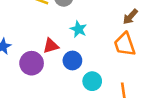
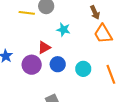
brown arrow: (130, 17) -> (95, 12), moved, turned -56
blue circle: (72, 60) -> (58, 64), moved

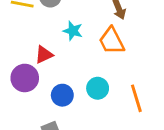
orange trapezoid: (103, 34) -> (112, 41), moved
blue circle: (58, 64) -> (62, 95), moved

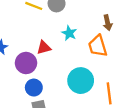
cyan circle: (98, 88) -> (81, 81), size x1.5
blue circle: (62, 95) -> (34, 88), moved

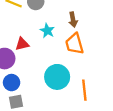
brown arrow: (108, 23) -> (73, 20), moved

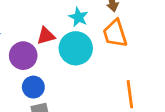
cyan circle: (57, 77) -> (76, 48), moved

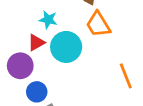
cyan star: (78, 17) -> (48, 20), moved

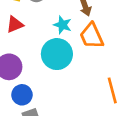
cyan star: (48, 20) -> (63, 25), moved
red triangle: (36, 42) -> (15, 24), moved

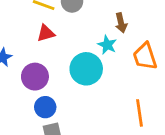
cyan star: (63, 25) -> (107, 45), moved
orange trapezoid: (92, 36) -> (145, 56), moved

